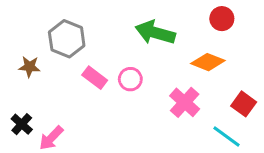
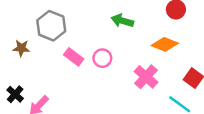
green arrow: (155, 33) -> (122, 21), size x0.7

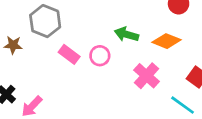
green arrow: (122, 21) -> (127, 34), moved

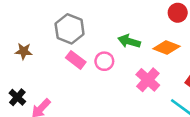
gray hexagon: (45, 21) -> (70, 29), moved

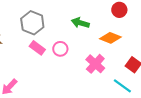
green arrow: (129, 41) -> (80, 23), moved

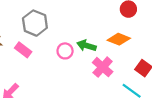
green arrow: (80, 23) -> (86, 46), moved
pink rectangle: (37, 48) -> (23, 50), moved

